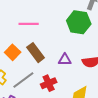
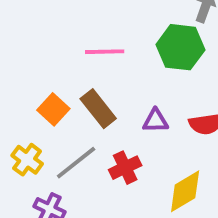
pink line: (29, 24) -> (105, 52), moved

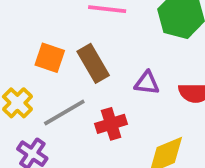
orange square: (53, 109) -> (50, 58), turned -32

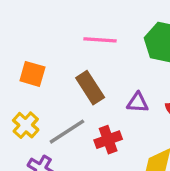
orange square: (50, 58) -> (32, 74), moved

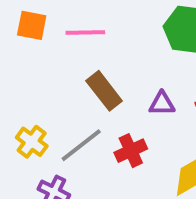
pink line: (100, 40) -> (85, 33), moved
orange square: (32, 74) -> (32, 25), moved

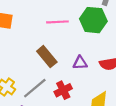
pink line: (85, 33) -> (57, 22), moved

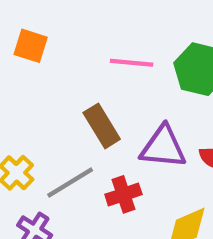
purple triangle: (80, 63) -> (163, 147), size x1.6

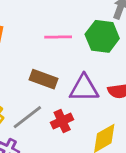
brown rectangle: (102, 126) -> (44, 79), turned -32

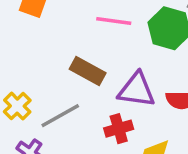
red cross: (62, 121) -> (119, 129), moved

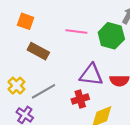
brown rectangle: (88, 71) -> (38, 51), moved

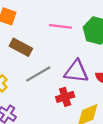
gray line: (43, 91) -> (38, 74), moved

